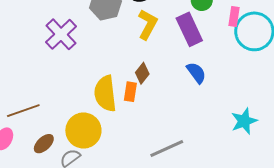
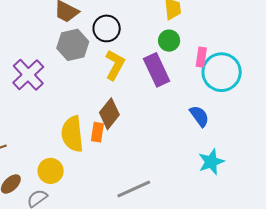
brown diamond: (142, 73) -> (109, 114), size x1.4
blue semicircle: (196, 73) -> (199, 116), moved
yellow circle: (83, 131) -> (51, 171), size x0.7

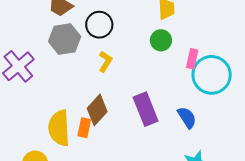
yellow L-shape: (115, 65) -> (105, 62), size x0.7
purple rectangle: (157, 70) -> (146, 109), moved

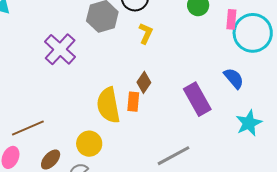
purple rectangle: (146, 109) -> (197, 99), moved
brown diamond: (97, 110) -> (144, 82), size x0.7

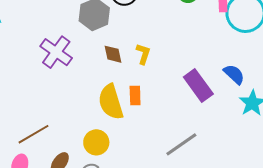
yellow L-shape: (146, 33) -> (143, 54), moved
blue semicircle: (234, 78) -> (234, 74), moved
brown diamond: (144, 82) -> (113, 54), moved, turned -40

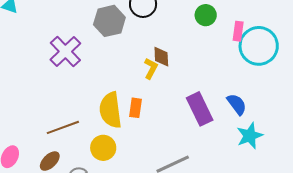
brown diamond: (113, 54) -> (161, 57), moved
brown line: (33, 134) -> (63, 127), moved
yellow circle: (96, 142) -> (103, 148), moved

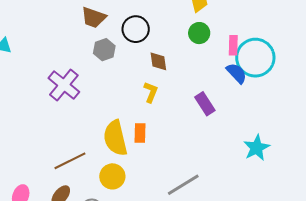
gray hexagon: (109, 21) -> (104, 50), size x0.7
brown diamond: (161, 57) -> (158, 61), moved
blue semicircle: (237, 104) -> (237, 73), moved
purple rectangle: (200, 109) -> (205, 104), moved, size x0.7

